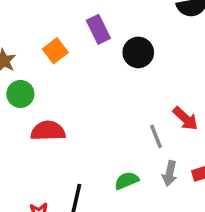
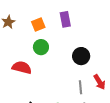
black circle: (138, 52) -> (81, 56), moved
green circle: (20, 94) -> (41, 47), moved

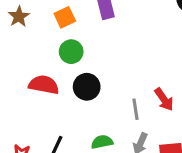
black circle: (81, 56) -> (87, 87), moved

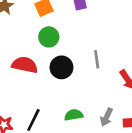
gray line: (136, 109) -> (97, 59), moved

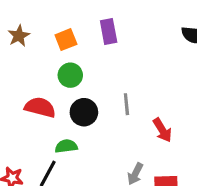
green semicircle: (74, 115) -> (66, 146), moved

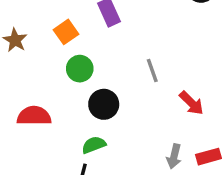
gray line: (126, 104) -> (152, 70), moved
red semicircle: (40, 107) -> (34, 116), moved

